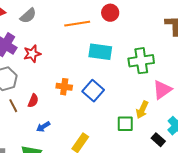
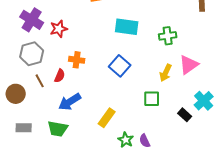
green cross: (141, 61) -> (168, 36), size x0.7
orange cross: (64, 87) -> (77, 60), moved
yellow arrow: (142, 110) -> (166, 73), moved
blue arrow: (43, 127) -> (70, 102), size x1.6

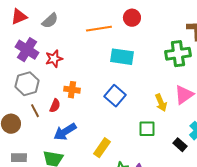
green cross: (168, 36) -> (178, 54), moved, size x1.4
yellow arrow: (166, 73) -> (161, 103), turned -48

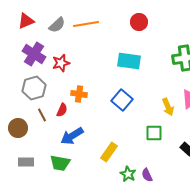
orange line: (99, 29) -> (86, 24), moved

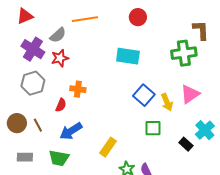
gray semicircle: (57, 25) -> (58, 35), moved
blue square: (122, 100) -> (144, 95), moved
brown line: (42, 115) -> (38, 125), moved

